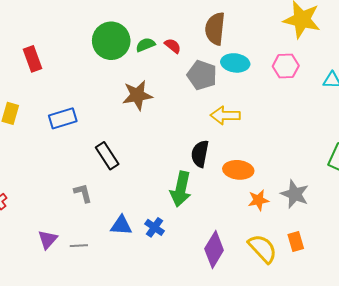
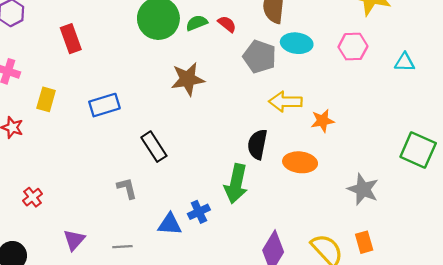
orange star: (258, 200) -> (323, 121), moved
blue cross: (155, 227) -> (199, 212), moved, turned 30
purple triangle: (48, 239) -> (74, 240), moved

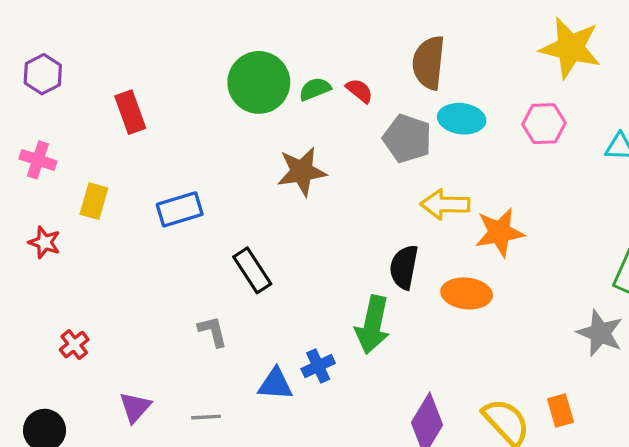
orange star: (323, 121) -> (500, 232), size x1.4
gray star: (363, 189) -> (600, 333), moved

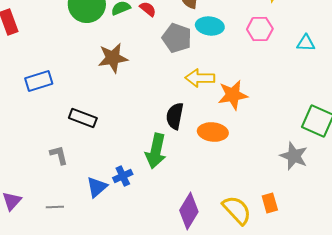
black rectangle: (252, 270) -> (83, 118), turned -36
blue triangle: (275, 384) -> (97, 187), turned -45

